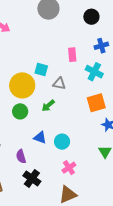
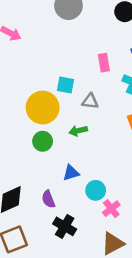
green arrow: (48, 106) -> (78, 131), turned 32
blue triangle: (40, 138) -> (71, 173), turned -32
cyan circle: (62, 142) -> (96, 190), moved

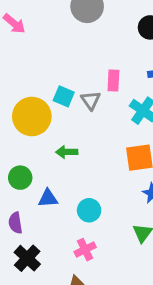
gray triangle: (90, 101) -> (91, 100), moved, turned 36
green circle: (43, 141) -> (20, 178), moved
cyan circle: (96, 190) -> (89, 210), moved

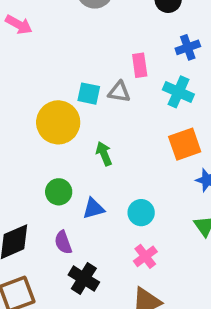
gray triangle: (91, 100) -> (119, 92), turned -35
green arrow: (67, 152) -> (104, 154), turned 80

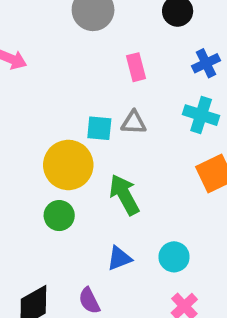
pink rectangle: (140, 65) -> (136, 67), moved
green arrow: (104, 154) -> (124, 195), size x1.5
green circle: (59, 192) -> (59, 216), moved

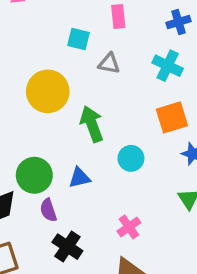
cyan square: (99, 128) -> (78, 39), moved
green circle: (59, 216) -> (34, 175), moved, size x1.4
cyan circle: (174, 257) -> (131, 158), moved

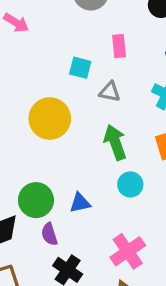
green arrow: (92, 124) -> (115, 142), moved
pink cross: (129, 227) -> (128, 251), size x1.5

